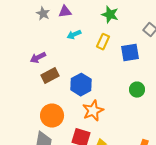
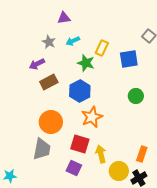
gray star: (43, 14) -> (49, 42), moved
green star: (110, 15) -> (86, 63), moved

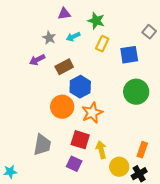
green star: (86, 63) -> (96, 21), moved
brown rectangle: (49, 82) -> (64, 67), moved
green circle: (136, 96) -> (136, 92), size x1.6
orange circle: (51, 122) -> (62, 107), moved

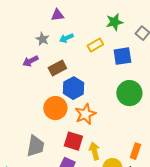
green star: (96, 21) -> (114, 22), moved, turned -30
yellow rectangle: (102, 44) -> (95, 45), turned 35

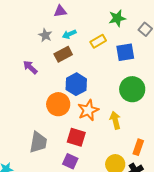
purple arrow: (30, 61) -> (30, 67), moved, turned 70
brown rectangle: (57, 68) -> (63, 54), moved
yellow arrow: (94, 151) -> (115, 120), moved

